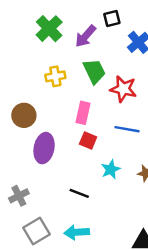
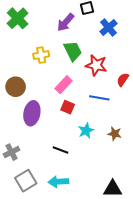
green cross: (49, 29) -> (18, 18), moved
pink rectangle: (83, 113) -> (64, 85), turned 30

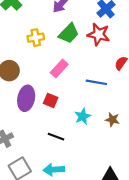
green trapezoid: (73, 51) -> (69, 33), turned 70
red star: (96, 65) -> (99, 34), moved
red square: (68, 107) -> (51, 100), moved

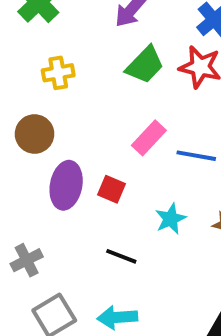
yellow cross: (36, 38) -> (58, 73), moved
pink rectangle: (59, 68) -> (149, 138), moved

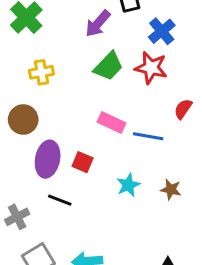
pink rectangle: (149, 138) -> (111, 123), turned 72
black line: (121, 256) -> (60, 200), moved

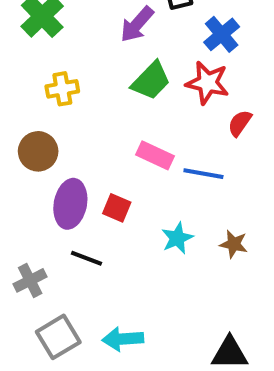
red semicircle: (183, 109) -> (240, 123), moved

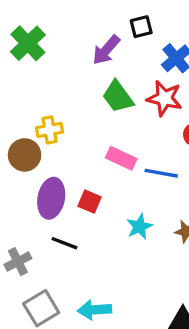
green trapezoid: (151, 81) -> (118, 97), turned 100
yellow cross: (62, 89) -> (50, 130), moved

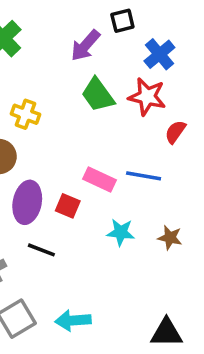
yellow cross: (50, 130) -> (25, 114), moved, turned 30
pink rectangle: (121, 158) -> (99, 179), moved
cyan star: (139, 227) -> (121, 232), turned 30

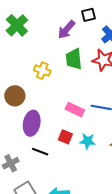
green trapezoid: (98, 95) -> (74, 59), turned 30
yellow cross: (25, 114) -> (42, 71), moved
red square: (68, 206) -> (65, 137), moved

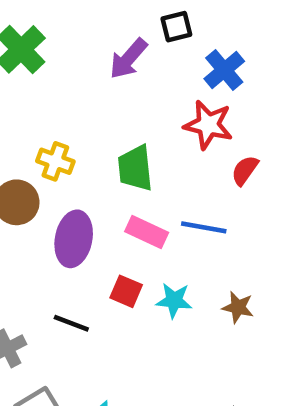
green trapezoid: (74, 59) -> (135, 168), moved
yellow cross: (42, 71) -> (55, 161), moved
purple ellipse: (32, 123) -> (74, 239), moved

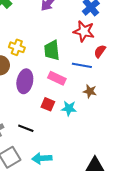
blue line: (204, 227) -> (82, 65), moved
brown star: (238, 307) -> (90, 91), moved
black line: (71, 323) -> (26, 128), moved

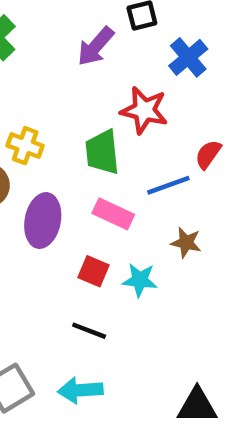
red star: (84, 31) -> (144, 110), moved
blue line: (82, 65) -> (168, 185), turned -30
black line: (26, 128) -> (89, 331), moved

